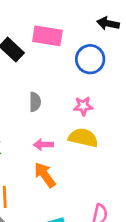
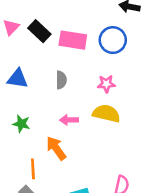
pink rectangle: (47, 36) -> (73, 40), moved
orange arrow: (45, 175) -> (56, 148), moved

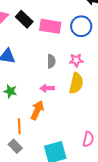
gray semicircle: (61, 80) -> (51, 61), moved
yellow semicircle: (106, 113) -> (76, 83), turned 90
orange arrow: (56, 148) -> (37, 110), turned 60

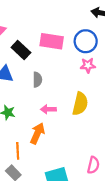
black rectangle: (24, 19) -> (21, 50), moved
pink star: (76, 60) -> (88, 65), moved
gray semicircle: (51, 61) -> (37, 80), moved

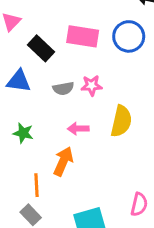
pink star: (88, 65) -> (92, 85), moved
gray semicircle: (37, 80) -> (63, 88), turned 80

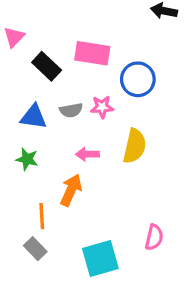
blue circle: (129, 36) -> (138, 79), moved
blue triangle: (19, 81) -> (34, 117), moved

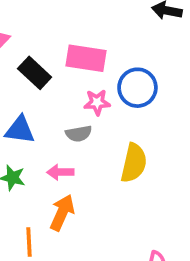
pink star: (102, 107) -> (97, 102), moved
gray semicircle: (71, 110) -> (79, 134), moved
pink arrow: (87, 154) -> (60, 172), moved

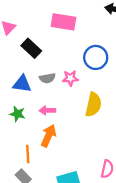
pink rectangle: (86, 58) -> (63, 22), moved
pink star: (97, 102) -> (70, 78), moved
gray semicircle: (79, 134) -> (47, 78), moved

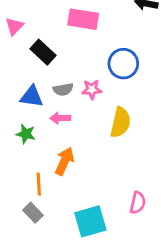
pink arrow: (47, 110) -> (60, 118), moved

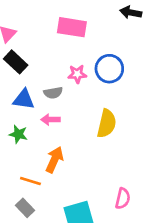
black rectangle: (43, 52) -> (16, 62), moved
pink star: (92, 89) -> (77, 74), moved
orange line: (39, 184) -> (30, 181), turned -70

